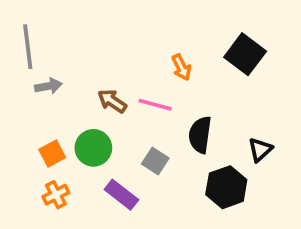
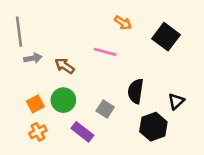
orange arrow: (181, 67) -> (123, 23), moved, turned -30
brown arrow: (112, 101) -> (65, 66), moved
pink line: (155, 105) -> (105, 52), moved

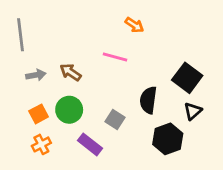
black square: (166, 37) -> (187, 78), moved
gray arrow: (33, 58) -> (36, 75), moved

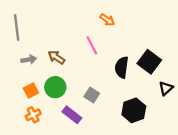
pink line: (115, 57) -> (92, 45), turned 48
black semicircle: (148, 100) -> (122, 67), moved
black triangle: (193, 111) -> (166, 88), moved

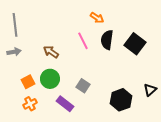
gray arrow: (29, 60) -> (14, 52), moved
black square: (149, 62) -> (135, 44), moved
black semicircle: (122, 67) -> (107, 40), moved
black triangle: (166, 88) -> (150, 90), moved

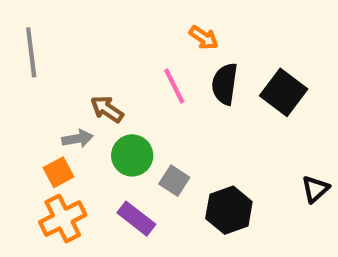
gray arrow: (14, 52) -> (77, 139), moved
green circle: (50, 79) -> (132, 155), moved
black hexagon: (121, 100) -> (229, 210), moved
orange cross: (30, 104) -> (63, 219), size x1.5

